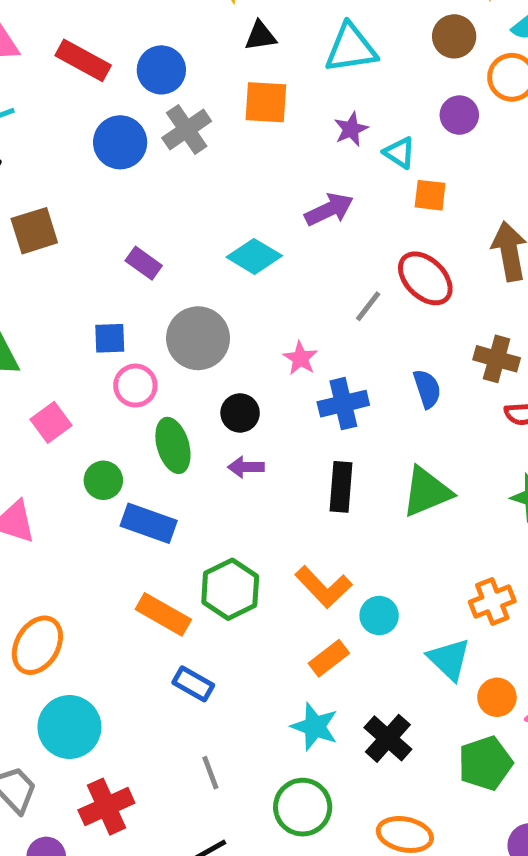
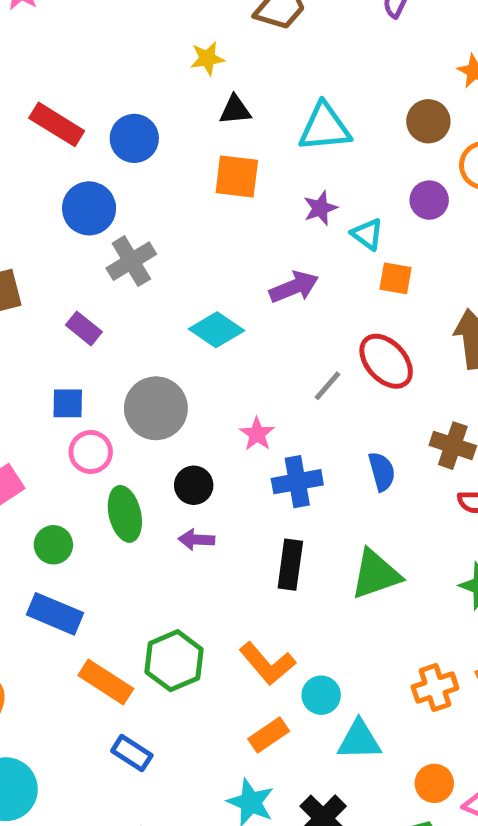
gray cross: (187, 129) -> (131, 261), moved
purple rectangle: (144, 263) -> (84, 328), moved
blue rectangle: (149, 523) -> (55, 614), moved
cyan triangle: (449, 659) -> (359, 740), moved, turned -48

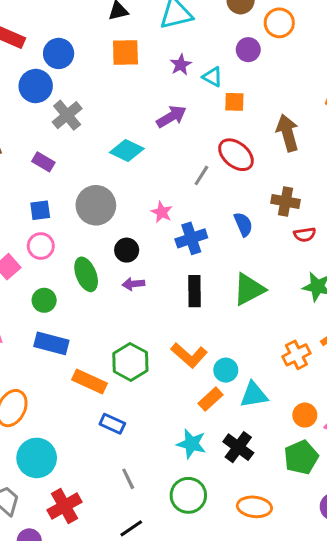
blue circle: (134, 138) -> (59, 53), moved
pink circle: (91, 452) -> (41, 246), moved
orange rectangle: (269, 735) -> (210, 399), moved

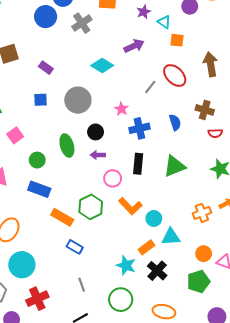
gray cross: (67, 115) -> (82, 23), moved
pink circle: (41, 246) -> (113, 178), moved
orange rectangle: (210, 399) -> (147, 247), moved

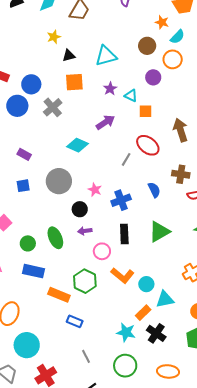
pink star: (121, 109) -> (95, 190), moved
green ellipse: (67, 146) -> (55, 238), moved

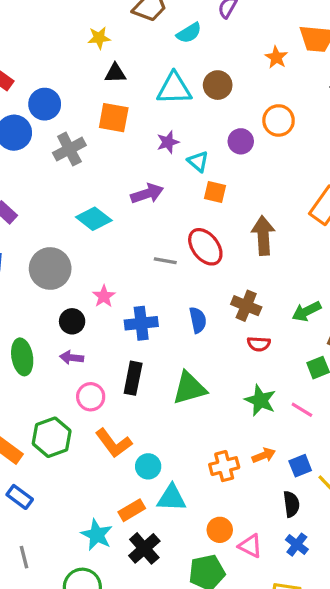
cyan semicircle: (177, 37) -> (189, 33), moved
brown circle: (147, 46) -> (218, 85), moved
gray line: (126, 159) -> (165, 261), turned 56

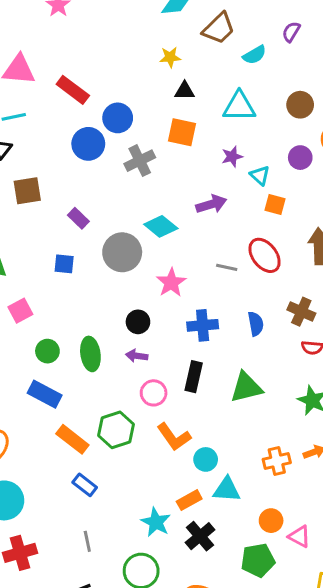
brown circle: (218, 85) -> (300, 105), moved
gray circle: (50, 268) -> (122, 252), moved
pink star: (104, 296) -> (171, 283), moved, size x1.4

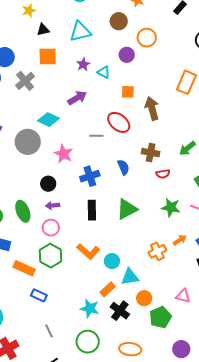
orange square: (275, 204) -> (128, 92), moved
pink circle: (154, 393) -> (51, 228), moved
orange circle: (271, 521) -> (144, 298), moved

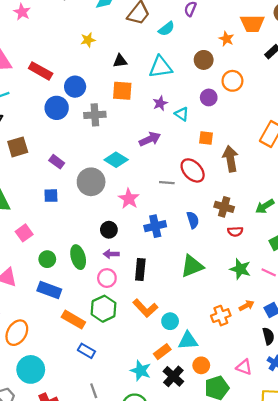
yellow star: (29, 11) -> (88, 40), moved
gray cross: (25, 81) -> (95, 115), turned 30
black rectangle: (92, 210) -> (140, 269), moved

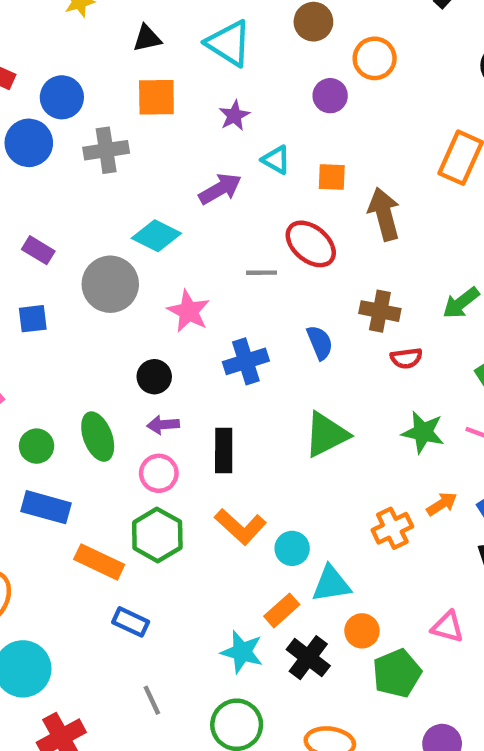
cyan triangle: (160, 67) -> (229, 43), turned 45
cyan triangle: (182, 114) -> (276, 160), moved

